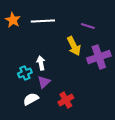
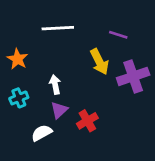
orange star: (13, 20) -> (17, 59), moved
cyan cross: (25, 73) -> (19, 98), moved
red cross: (66, 100) -> (87, 121), moved

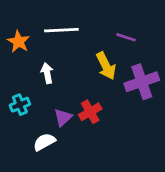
orange star: (17, 59) -> (18, 42), moved
white arrow: (55, 85) -> (47, 73), moved
red cross: (87, 121) -> (90, 112), moved

